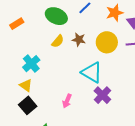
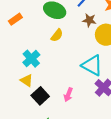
brown star: (79, 40) -> (89, 20), moved
black square: (28, 105) -> (40, 96), moved

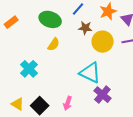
orange rectangle: (15, 19) -> (11, 22), moved
yellow triangle: (27, 80) -> (18, 104), moved

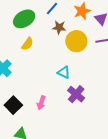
green ellipse: (50, 19) -> (24, 19), turned -50
cyan triangle: (90, 73) -> (64, 72), size x0.6

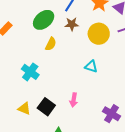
brown star: (59, 27) -> (72, 24), moved
purple cross: (76, 94) -> (112, 114), moved

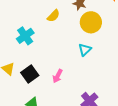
yellow circle: (99, 34) -> (91, 22), moved
cyan triangle: (91, 66) -> (85, 50), turned 40

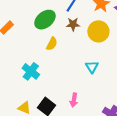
yellow circle: (91, 22) -> (98, 31), moved

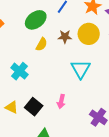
brown star: (73, 24) -> (65, 37), moved
cyan triangle: (92, 67) -> (81, 69), size x1.5

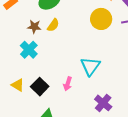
brown star: (65, 37) -> (34, 27), moved
cyan triangle: (81, 69) -> (90, 66), moved

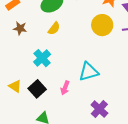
brown star: (34, 27) -> (20, 28), moved
cyan cross: (29, 50) -> (42, 58), moved
cyan triangle: (90, 66) -> (89, 72), turned 35

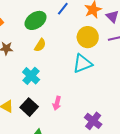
cyan triangle: (89, 72) -> (82, 63), moved

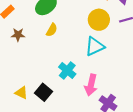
cyan cross: (31, 76) -> (67, 70), moved
pink arrow: (57, 103) -> (91, 85), moved, size x1.5

